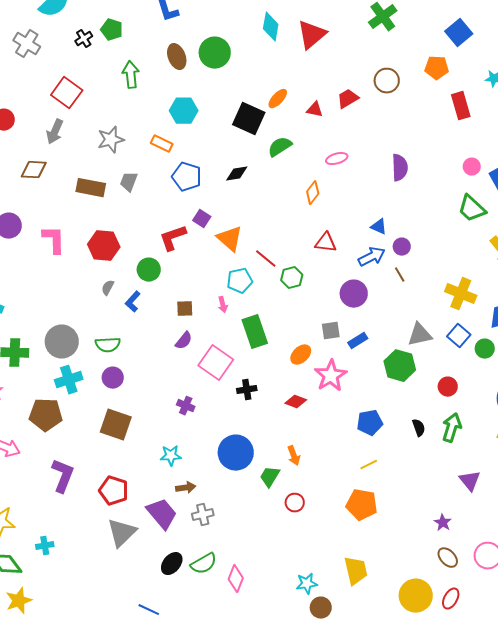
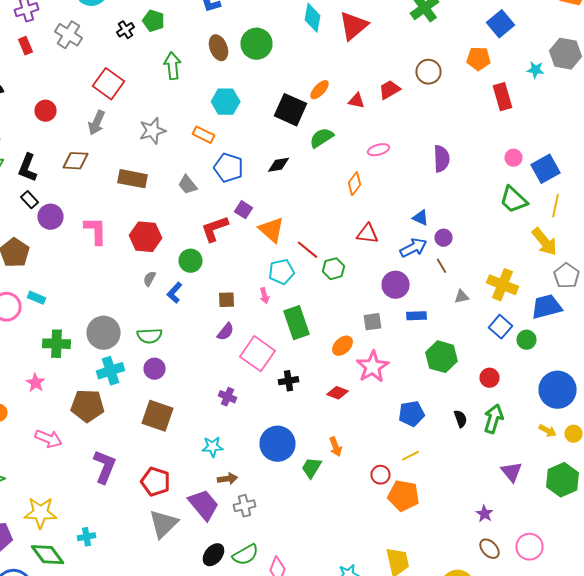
gray trapezoid: (129, 182) -> (188, 185), moved, turned -60
gray triangle: (420, 335) -> (462, 297), moved, size x0.6
blue rectangle: (358, 341) -> (416, 316), moved, turned 30
red circle: (295, 503) -> (380, 475), moved

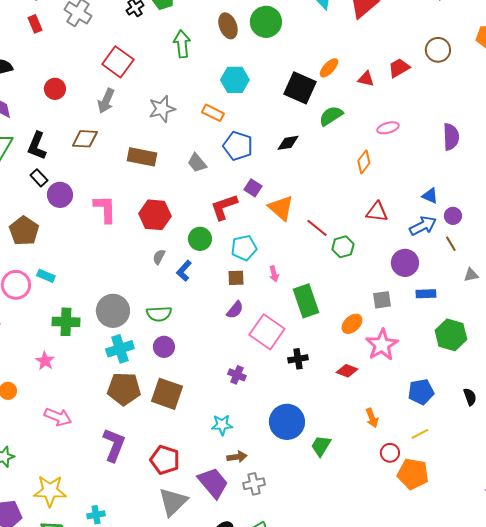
cyan pentagon: (282, 272) -> (244, 248), moved
brown pentagon: (88, 406) -> (124, 389), moved
orange arrow: (336, 447) -> (372, 418), moved

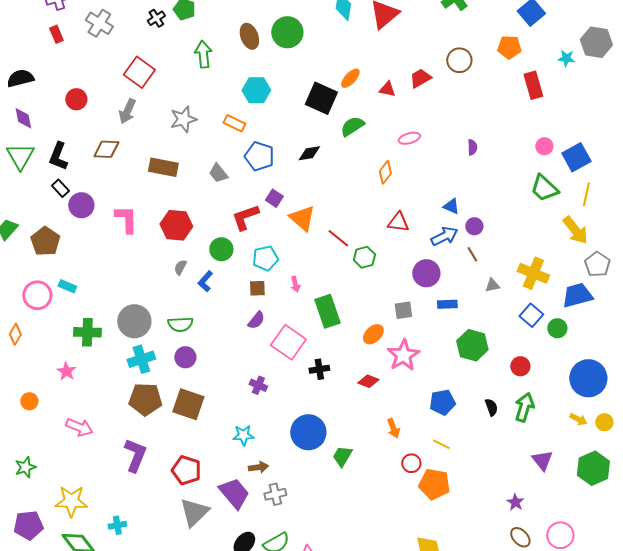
purple semicircle: (451, 137) -> (472, 147), size x0.6
yellow line: (420, 434) -> (441, 444), turned 54

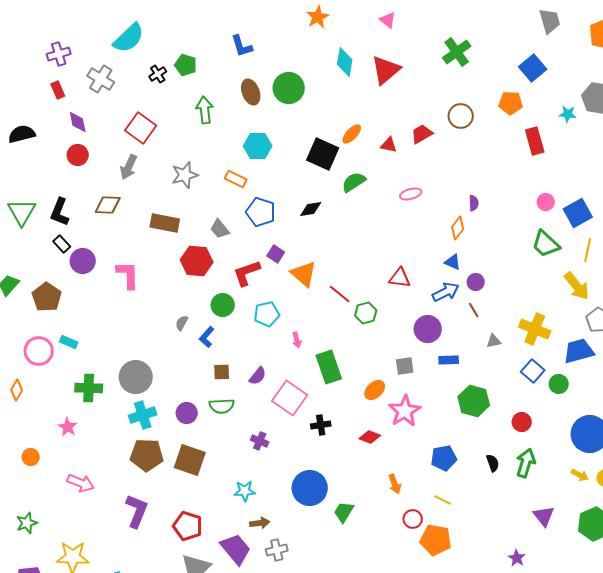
purple diamond: (23, 118) -> (78, 122), moved
orange diamond: (385, 172) -> (458, 228), moved
red hexagon: (176, 225) -> (197, 261), moved
brown square: (257, 288) -> (222, 372), moved
green semicircle: (180, 324) -> (222, 406), moved

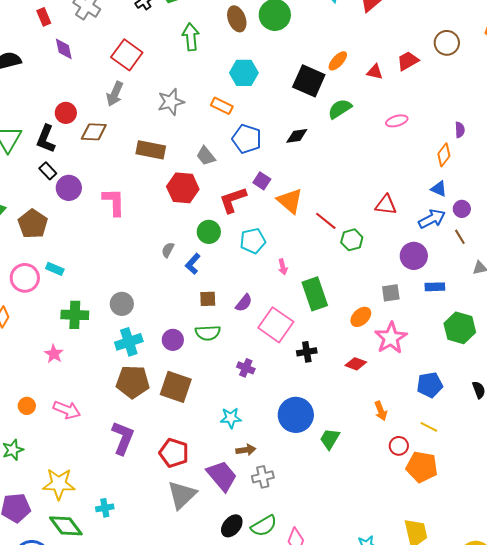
red circle: (78, 155) -> (66, 113), moved
gray circle: (136, 377) -> (122, 304), size x0.7
orange circle: (31, 457) -> (27, 406), moved

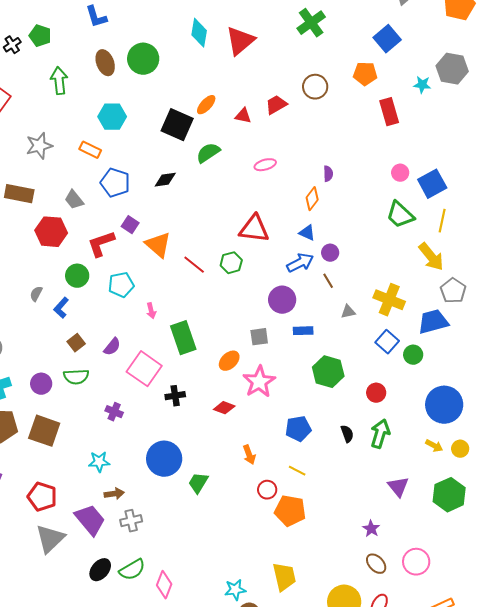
red triangle: (386, 205) -> (254, 229), moved, size x1.4
green hexagon: (352, 240) -> (231, 263), moved
brown square: (208, 299) -> (76, 343), turned -36

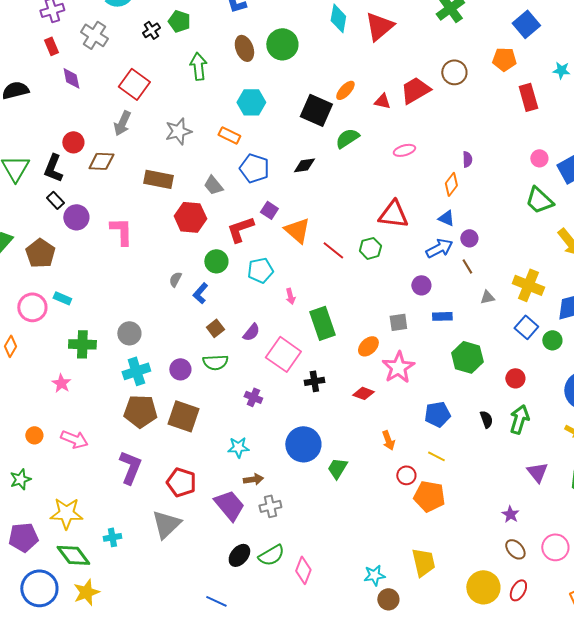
red trapezoid: (276, 105) -> (415, 90), size x1.4
purple circle: (282, 300) -> (421, 285), size x0.7
gray triangle: (50, 539) -> (166, 524), moved

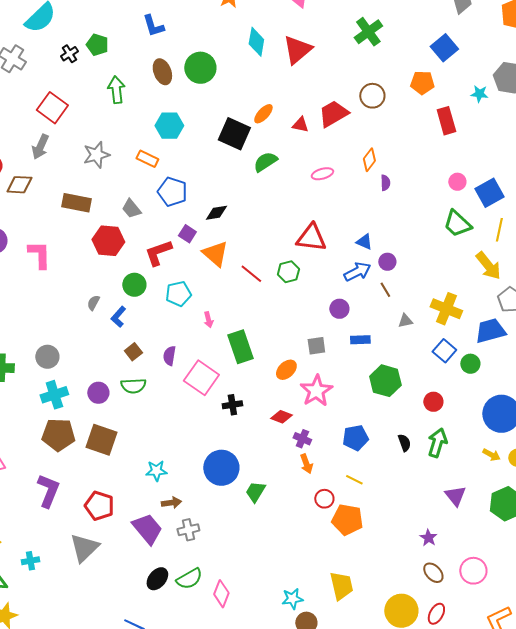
black diamond: (304, 165) -> (216, 213), moved
orange diamond: (451, 184) -> (369, 160), moved
purple semicircle: (251, 332) -> (169, 356), turned 150
purple cross: (253, 397) -> (302, 439), moved

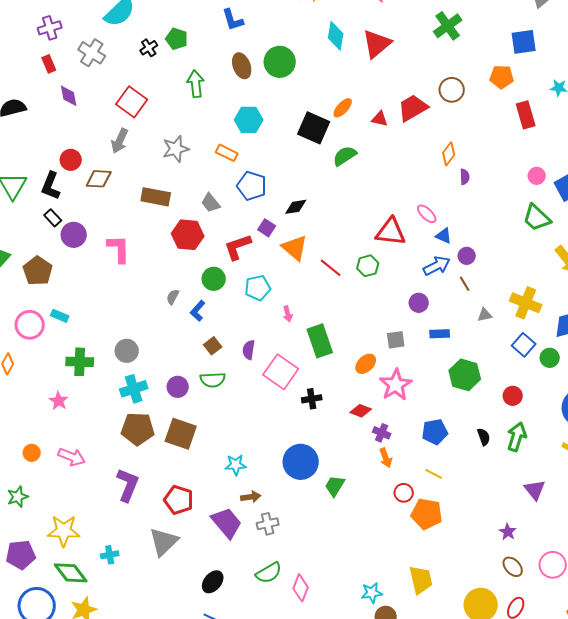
blue square: (444, 48) -> (524, 42), turned 32
pink ellipse: (322, 174) -> (427, 214), moved, turned 60
black ellipse: (157, 579) -> (213, 582), moved

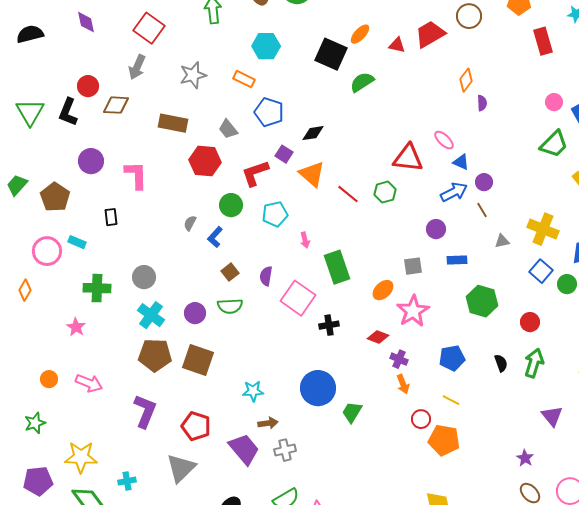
black rectangle: (53, 218) -> (111, 217), moved, turned 36
green trapezoid: (537, 218) -> (554, 144), turned -88
cyan cross: (134, 389) -> (151, 315), turned -36

